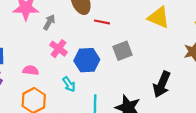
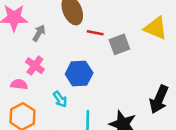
pink cross: (59, 49) -> (35, 66), moved
gray square: (122, 51) -> (119, 44), moved

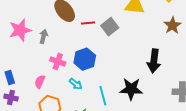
pink cross: (35, 66) -> (58, 61), moved
pink semicircle: (19, 84) -> (40, 82), turned -56

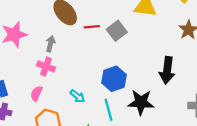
gray arrow: (44, 36) -> (50, 44), moved
blue hexagon: (85, 59) -> (114, 79), moved
pink cross: (58, 61) -> (46, 66), moved

